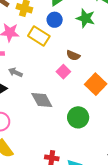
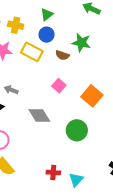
green star: (86, 18) -> (81, 43), moved
brown semicircle: (73, 55) -> (62, 55), moved

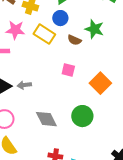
pink square: (59, 86) -> (68, 70), turned -32
gray arrow: (11, 90) -> (24, 85), moved, turned -32
gray diamond: (39, 115) -> (46, 119), moved

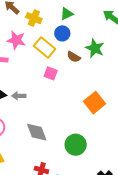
pink square: (68, 70) -> (51, 73), moved
green circle: (82, 116) -> (76, 145), moved

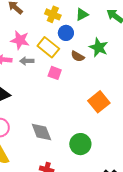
green triangle: (67, 14) -> (82, 15), moved
yellow cross: (34, 18) -> (53, 14), moved
gray arrow: (19, 96) -> (27, 61), moved

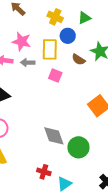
yellow rectangle: (48, 47) -> (50, 49), turned 50
gray diamond: (41, 132) -> (54, 136), moved

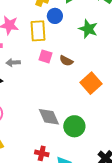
brown semicircle: (79, 60) -> (66, 61), moved
gray arrow: (28, 63) -> (13, 63), moved

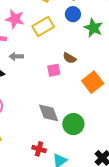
blue circle: (55, 16) -> (73, 14), moved
yellow rectangle: (38, 31) -> (43, 27), turned 60
pink square: (45, 56) -> (54, 70), moved, turned -32

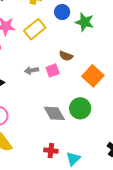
gray arrow: (16, 56) -> (32, 70), moved
green circle: (73, 124) -> (80, 108), moved

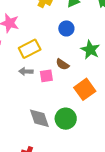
blue circle: (62, 12) -> (66, 28), moved
green star: (85, 22) -> (90, 50), moved
yellow rectangle: (35, 29) -> (30, 49), moved

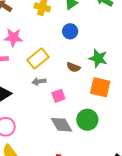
green star: (90, 50) -> (98, 58), moved
pink square: (46, 76) -> (58, 96), moved
orange square: (85, 89) -> (100, 87), turned -30

